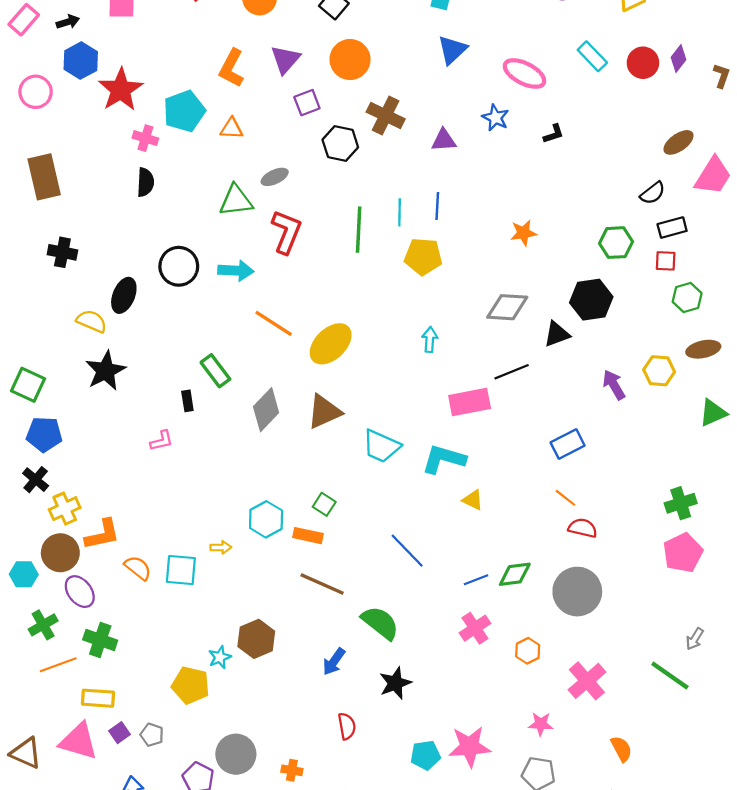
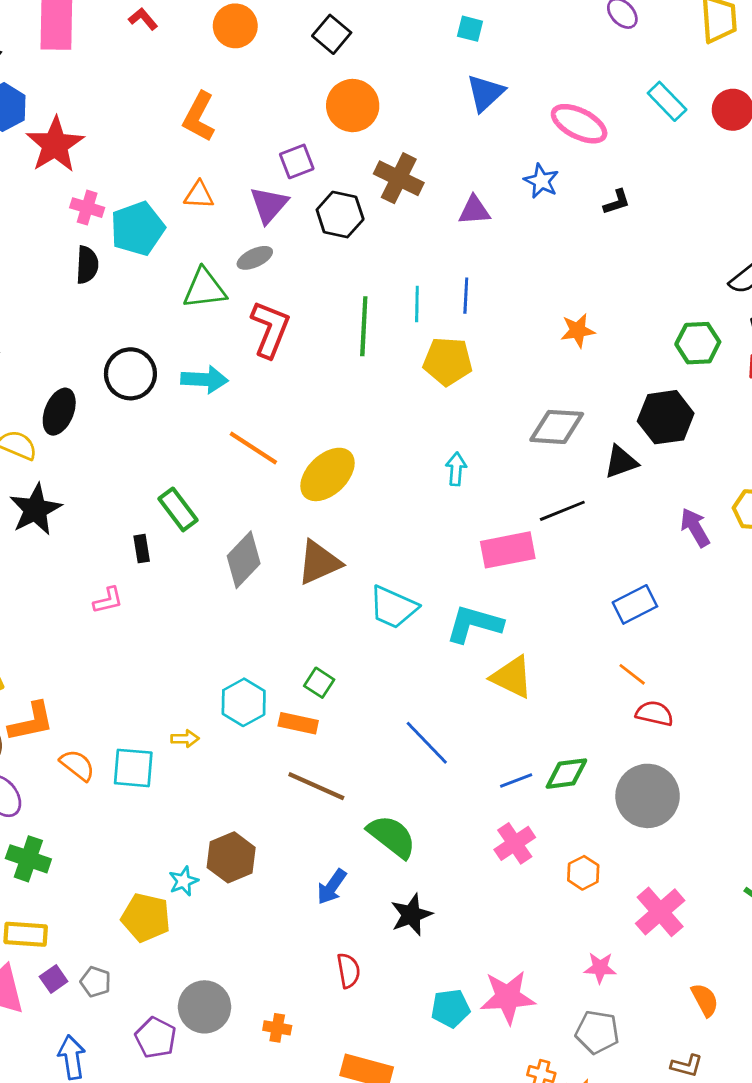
purple triangle: (285, 59) -> (269, 205), moved
cyan pentagon: (184, 111) -> (137, 229), moved
yellow triangle: (473, 500) -> (512, 677), size x1.6

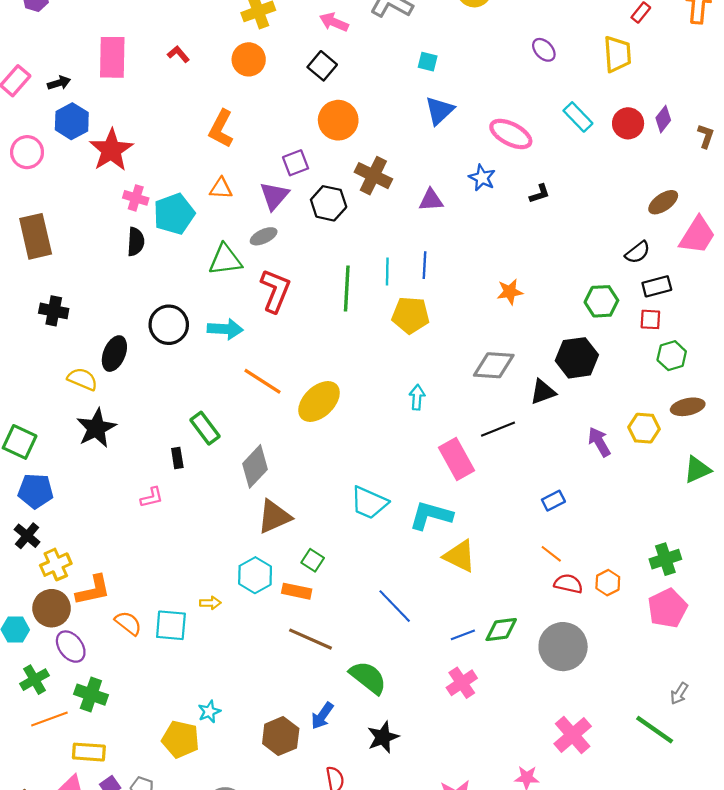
pink rectangle: (508, 550) -> (456, 459), turned 72
brown triangle: (319, 563) -> (274, 517), moved
blue rectangle: (635, 604) -> (553, 501), size x0.7
brown hexagon: (231, 857) -> (281, 736), moved
orange hexagon: (583, 873) -> (608, 583), moved

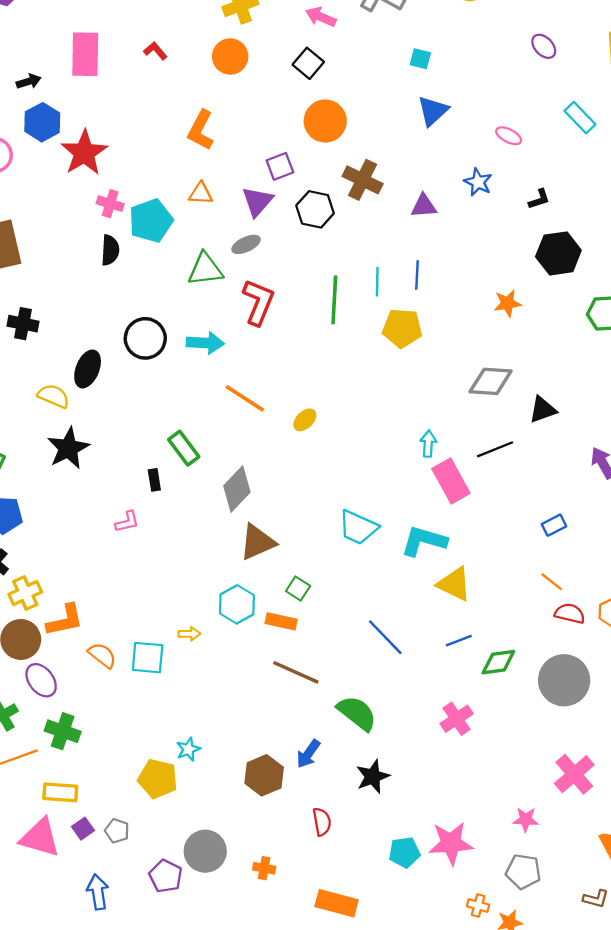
pink ellipse: (511, 134) -> (509, 136), size x0.6
black hexagon: (577, 358) -> (558, 253), moved
cyan arrow: (417, 397) -> (428, 444), moved
yellow ellipse: (319, 401) -> (305, 420), size x0.5
blue line: (463, 635) -> (459, 641), moved

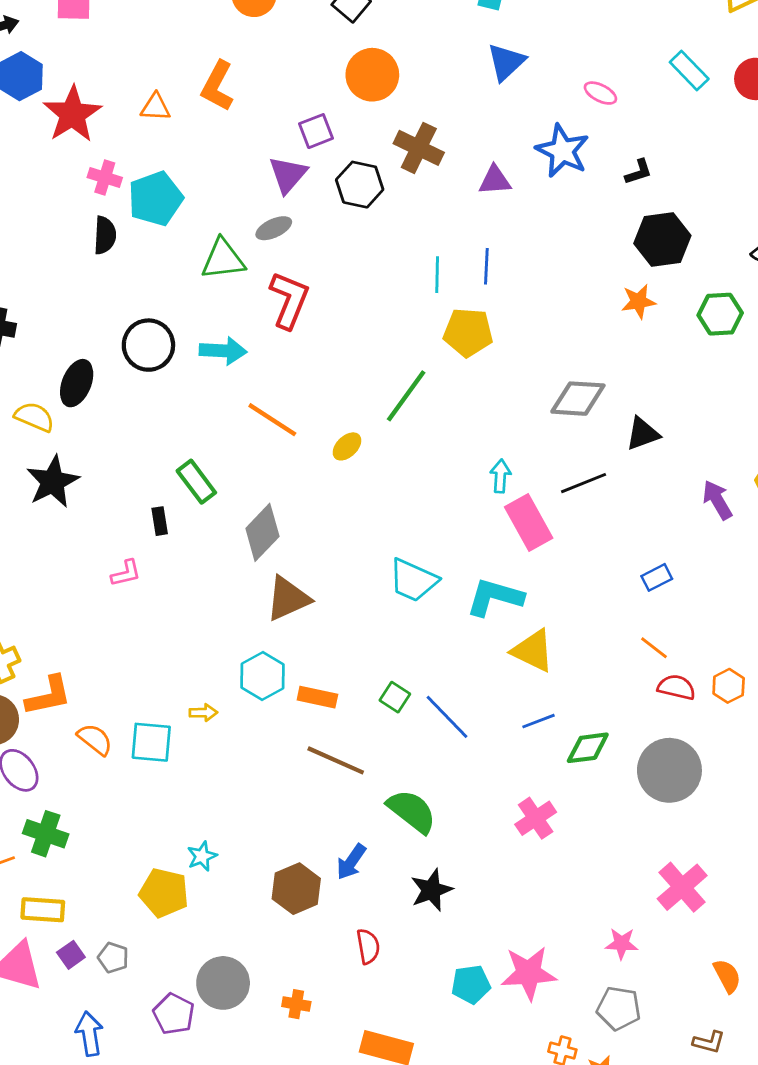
blue star: (478, 182) -> (562, 151), size x1.5
orange triangle: (201, 193) -> (155, 107), moved
green line: (334, 300) -> (406, 396), moved, turned 33
orange star: (507, 303) -> (638, 301), moved
green square: (298, 589) -> (395, 697), moved

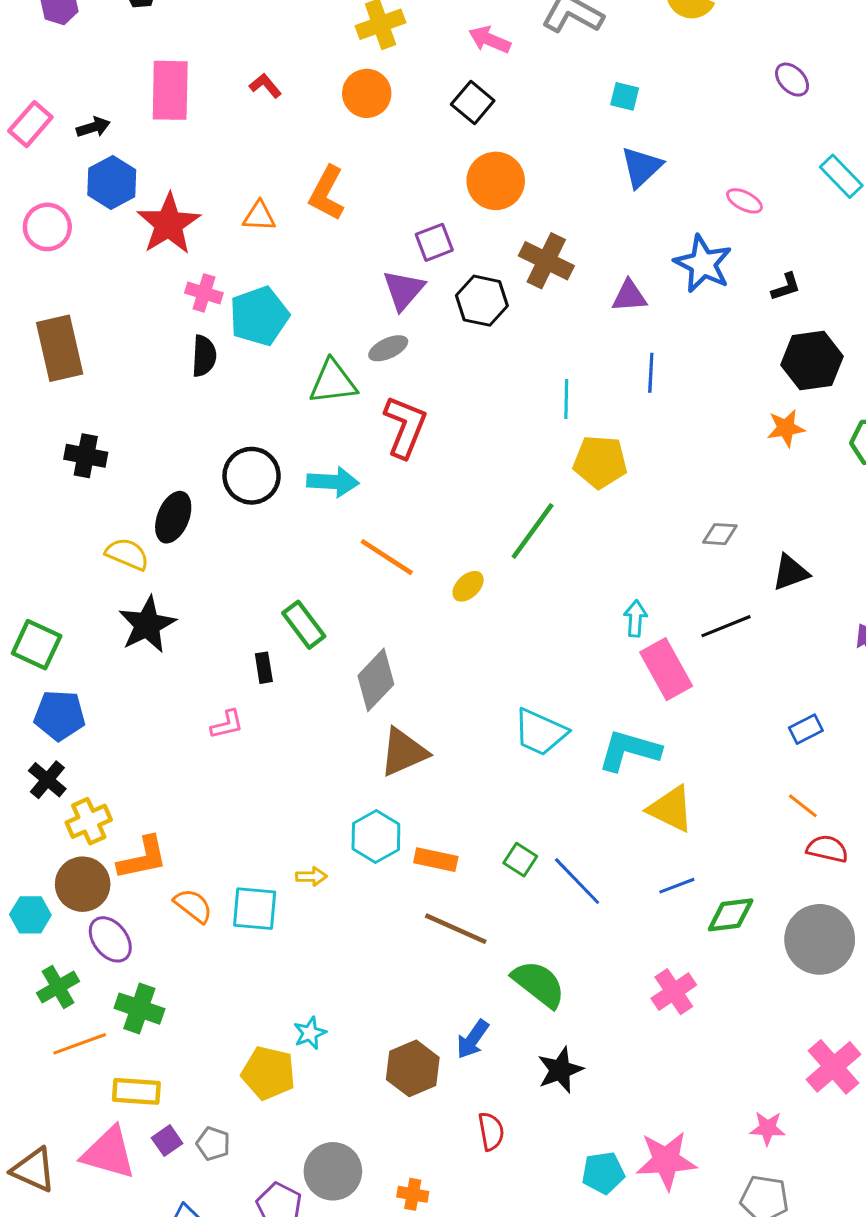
blue line: (486, 266) -> (651, 373), moved
gray diamond: (578, 399) -> (720, 534), size x0.6

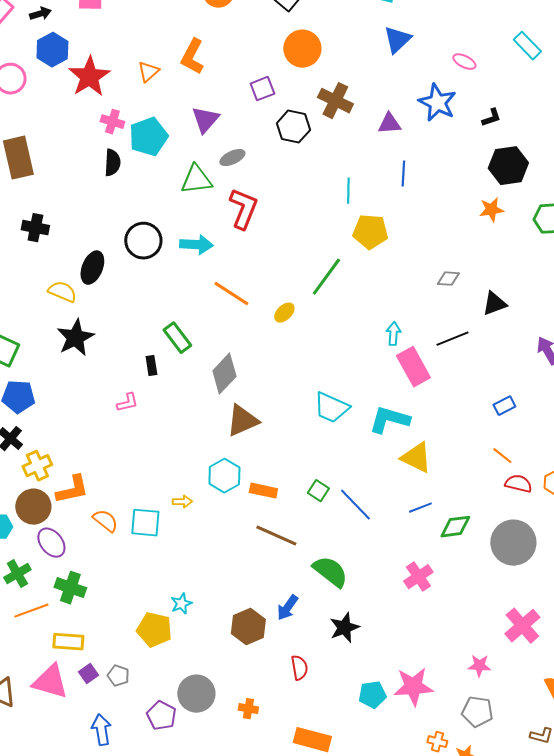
orange triangle: (259, 216) -> (148, 72), turned -45
purple triangle: (404, 290) -> (205, 120), moved

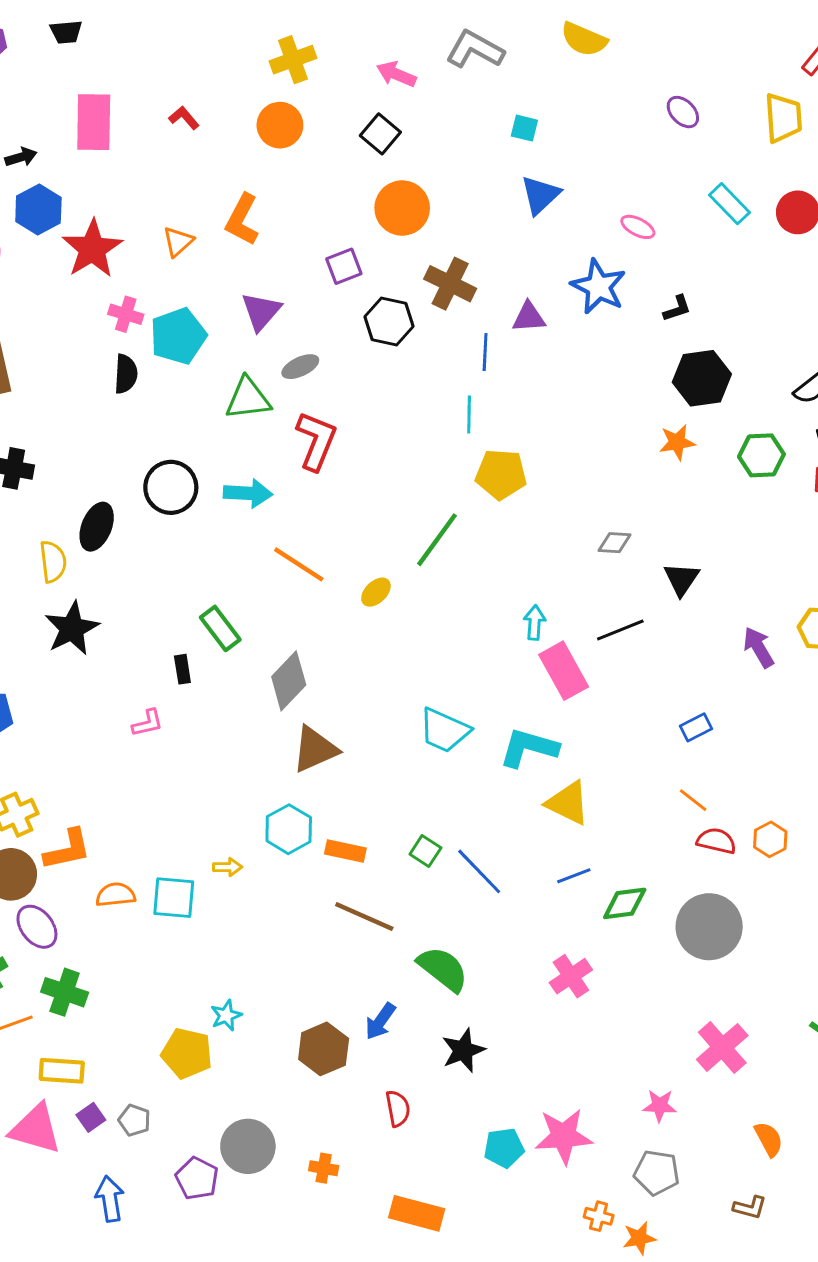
blue line: (403, 174) -> (485, 352), moved
yellow semicircle: (62, 292) -> (53, 562), turned 60
black triangle: (494, 304) -> (681, 579), turned -36
orange semicircle: (105, 521) -> (116, 895), turned -44

